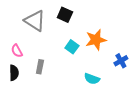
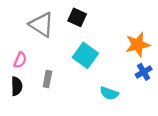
orange star: (96, 40) -> (138, 45), moved
cyan square: (72, 47) -> (85, 55), size x1.5
pink semicircle: (17, 51) -> (20, 60), turned -128

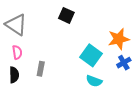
gray triangle: (42, 24) -> (16, 25), moved
cyan square: (85, 55) -> (91, 55), moved
pink semicircle: (20, 60) -> (17, 52), turned -32

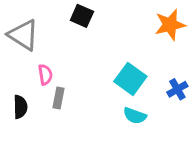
black square: (66, 15) -> (82, 16), moved
orange star: (119, 39) -> (170, 25), moved
pink semicircle: (17, 52) -> (45, 75), moved

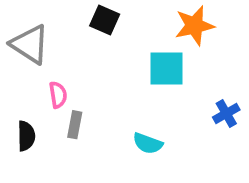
orange star: (170, 25) -> (194, 26), moved
cyan square: (130, 79) -> (166, 69), moved, turned -36
cyan semicircle: (135, 116) -> (148, 143), moved

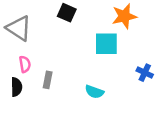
pink semicircle: (58, 95) -> (25, 64), moved
blue cross: (226, 113) -> (145, 73), turned -35

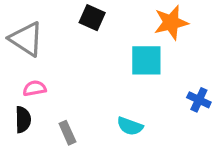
pink semicircle: (25, 64) -> (35, 88), turned -91
gray rectangle: (48, 80) -> (67, 133), moved, turned -35

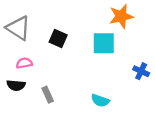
black square: (92, 18) -> (58, 39), moved
black semicircle: (23, 120) -> (16, 85), turned 96
cyan semicircle: (130, 126) -> (100, 100), moved

